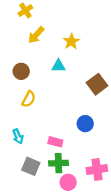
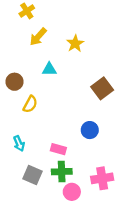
cyan triangle: (59, 66) -> (49, 69), moved
brown circle: (21, 71) -> (14, 82), moved

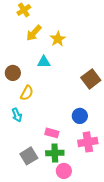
yellow star: (75, 44) -> (58, 39), moved
cyan arrow: (19, 144) -> (17, 115), moved
gray square: (32, 175) -> (29, 156), turned 36
pink cross: (102, 178) -> (88, 142), moved

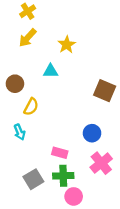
yellow arrow: (34, 33) -> (28, 38), moved
brown square: (91, 79) -> (105, 91), turned -30
pink cross: (88, 142) -> (101, 163), turned -30

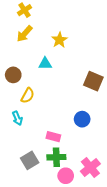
pink cross: (101, 163) -> (90, 168), moved

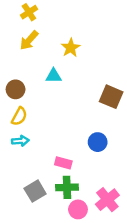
yellow semicircle: (28, 95) -> (19, 116), moved
cyan arrow: (17, 118) -> (20, 141), turned -72

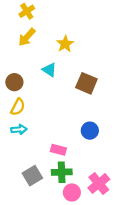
cyan triangle: (53, 76) -> (49, 70), turned 35
brown square: (111, 97) -> (86, 83), moved

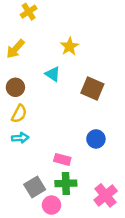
yellow arrow: (27, 37) -> (15, 49), moved
pink circle: (72, 192) -> (51, 205), moved

